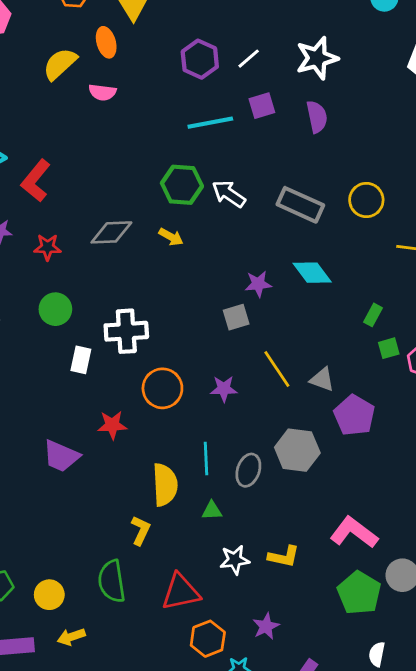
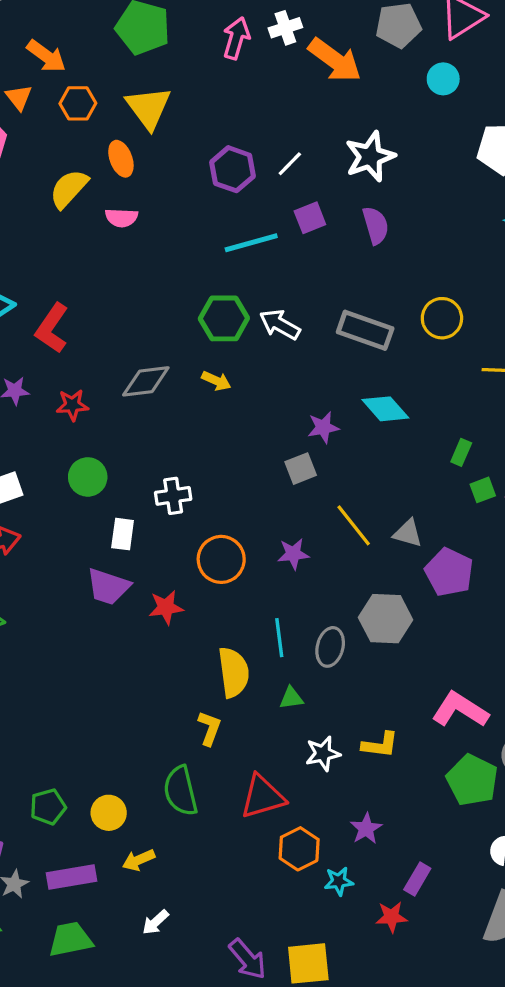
white cross: (126, 331) -> (173, 496), size x0.7
purple trapezoid: (61, 456) -> (108, 587), moved

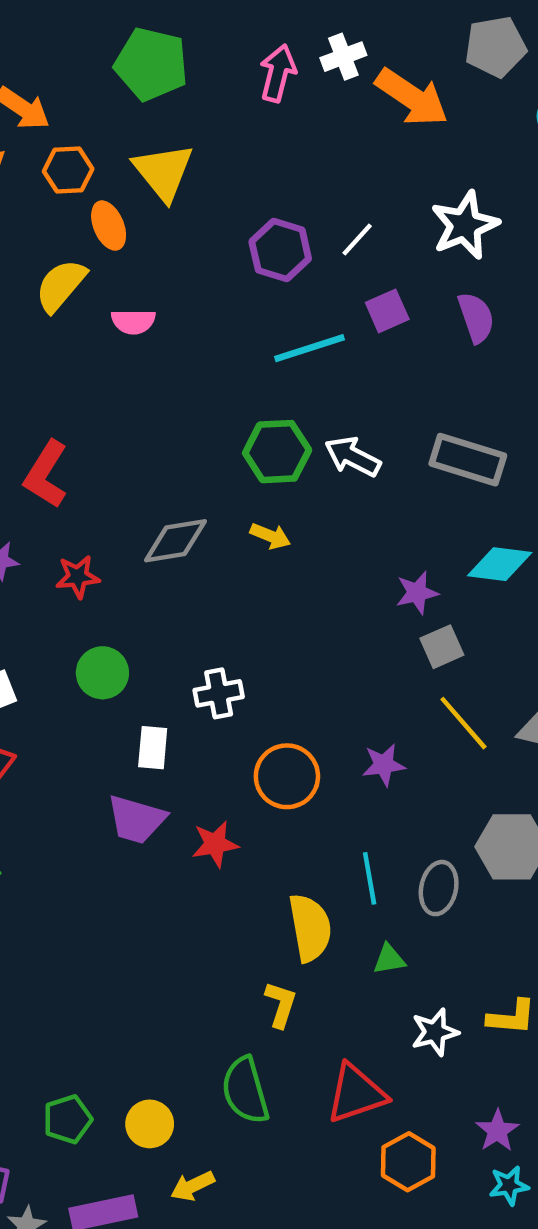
orange ellipse: (121, 159) -> (109, 226), moved
cyan diamond: (385, 409) -> (500, 564), turned -39
gray square: (301, 469) -> (442, 647), moved
cyan star: (339, 881) -> (509, 1185), moved

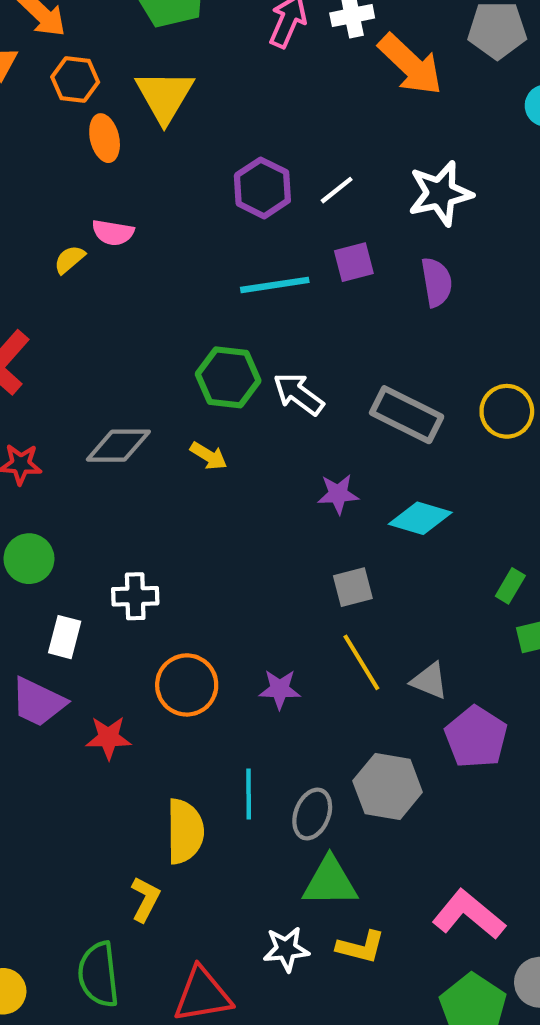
yellow semicircle: (61, 285) -> (69, 259), moved, size x0.6
purple star: (417, 593) -> (338, 494), moved
green triangle: (389, 959) -> (330, 882), moved, size x1.8

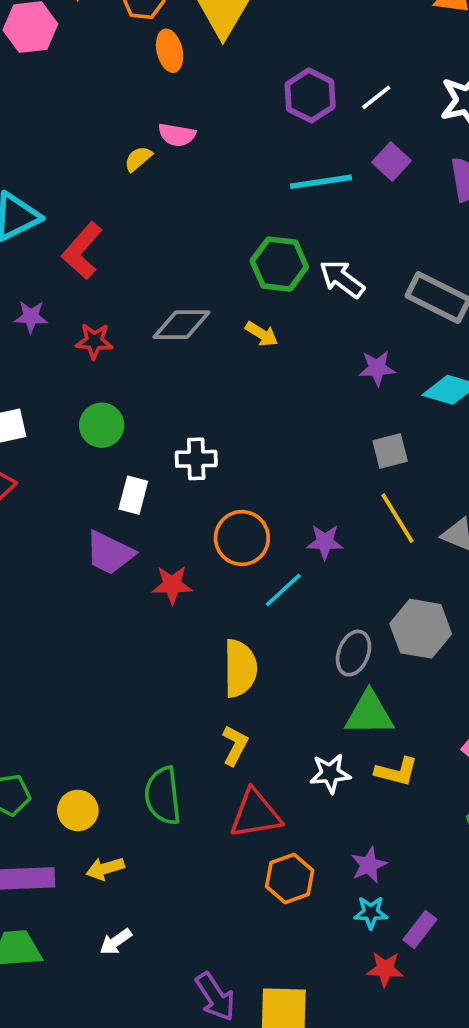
purple square: (354, 262) -> (391, 162), turned -33
cyan line: (249, 794) -> (283, 590), moved, turned 48
yellow L-shape: (145, 899) -> (235, 745), moved

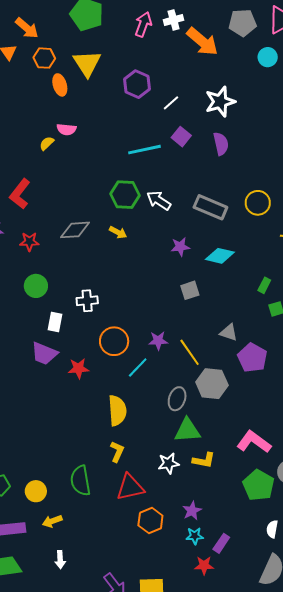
purple hexagon: (310, 95) -> (137, 84), moved
yellow line: (398, 518) -> (190, 352), moved
white arrow: (116, 942) -> (60, 560), turned -54

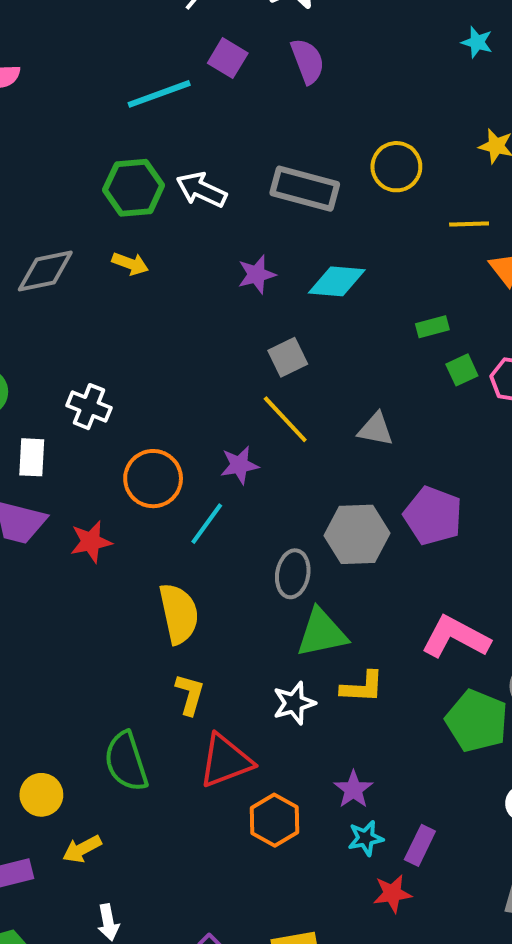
green rectangle: (264, 285) -> (432, 327), turned 56
white cross: (87, 301) -> (89, 407), turned 35
yellow line: (190, 352) -> (285, 419), moved
purple pentagon: (252, 358) -> (433, 516), moved

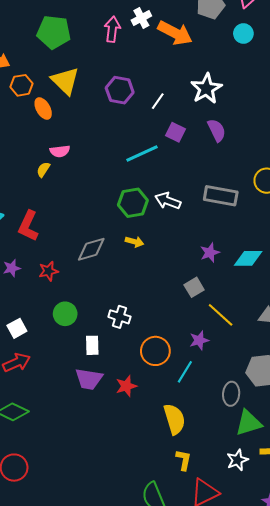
purple star: (257, 274) -> (210, 253), moved
cyan diamond: (337, 281) -> (248, 258), moved
gray square: (288, 357) -> (194, 287), moved

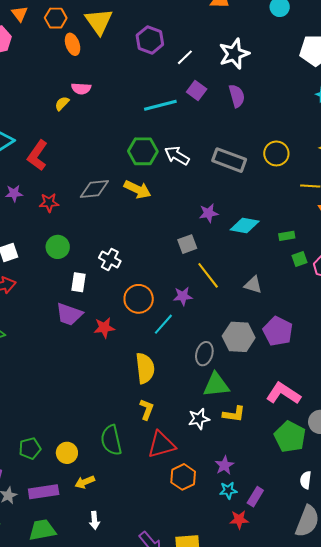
yellow arrow: (134, 242) -> (138, 189), size x1.5

